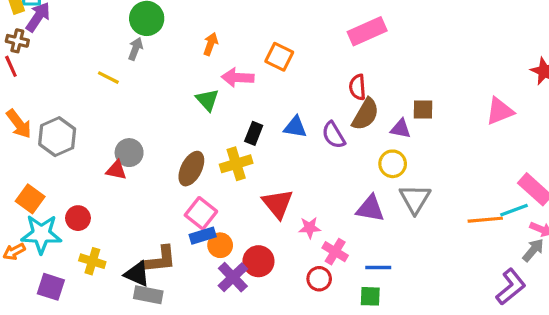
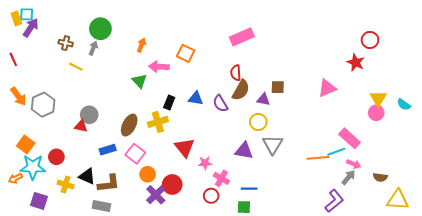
brown cross: (17, 41) -> (66, 43), moved
blue rectangle: (203, 236) -> (108, 150), moved
black triangle: (137, 274) -> (87, 176), moved

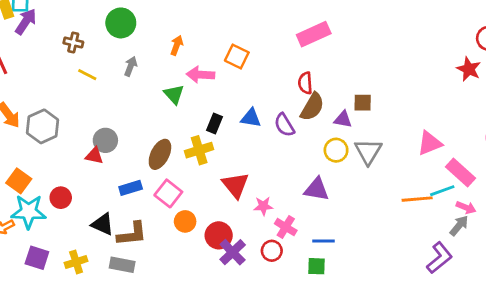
gray arrow: (93, 48) -> (131, 66), moved
pink triangle: (327, 88) -> (430, 143), moved
gray triangle: (273, 145) -> (368, 152), moved
yellow cross: (66, 184) -> (76, 262), moved, turned -35
purple cross: (156, 195) -> (233, 252), moved

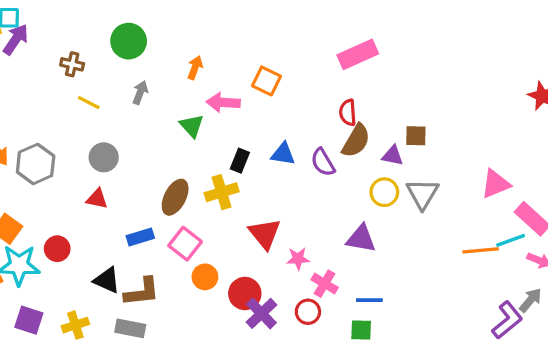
gray circle: (105, 140) -> (104, 157), moved
gray arrow: (459, 226) -> (530, 300), moved

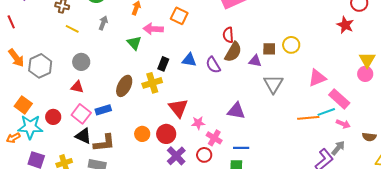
yellow circle: (384, 192) -> (291, 45), moved
pink square: (185, 244) -> (81, 114), moved
red circle: (245, 293) -> (166, 134), moved

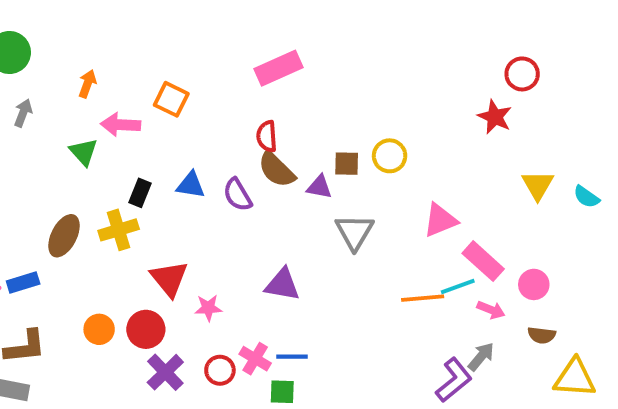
brown semicircle: (233, 52) -> (276, 169), turned 105
pink circle: (365, 74) -> (534, 284), moved
pink cross: (214, 138) -> (255, 359), moved

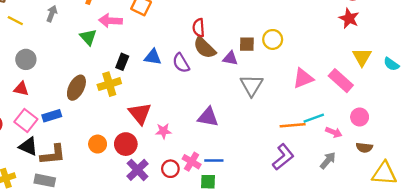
red star: (495, 117) -> (349, 18), moved
pink rectangle: (483, 261) -> (341, 81), moved
purple L-shape: (454, 380) -> (283, 157), moved

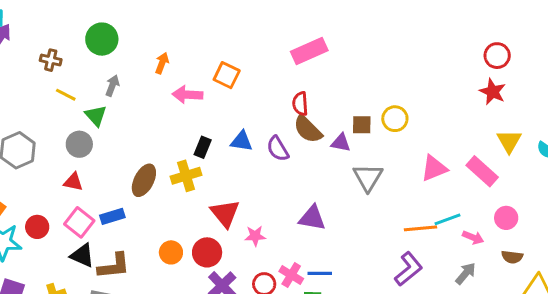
green triangle: (88, 37) -> (96, 116), moved

